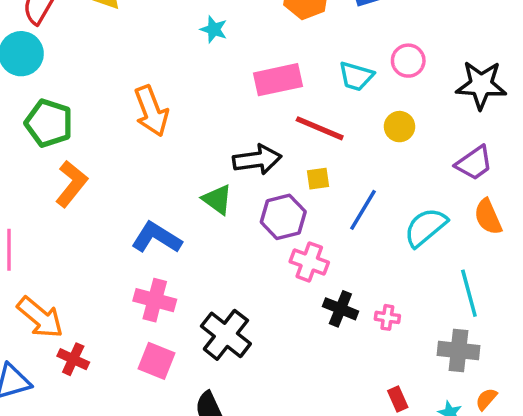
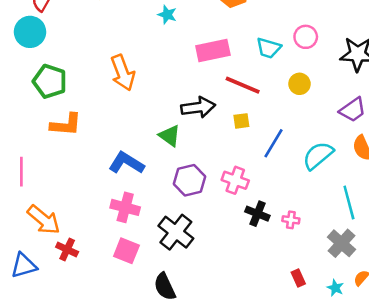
orange L-shape: (71, 184) -> (66, 125), turned 56
purple hexagon: (283, 217) -> (189, 180), moved
gray cross: (459, 350) -> (342, 243), turned 36

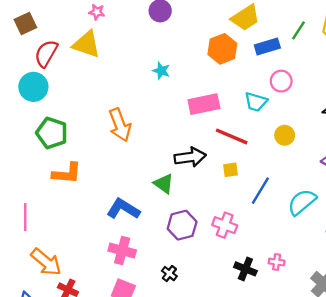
pink circle: (306, 37) -> (281, 81), moved
black cross: (257, 214) -> (245, 269), moved
black cross: (176, 232) -> (169, 274), size x0.5

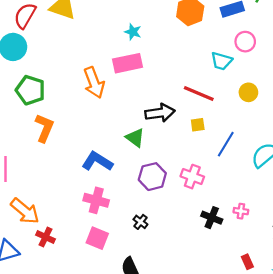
pink rectangle: (204, 104) -> (128, 63), moved
orange L-shape: (67, 173) -> (44, 128), turned -72

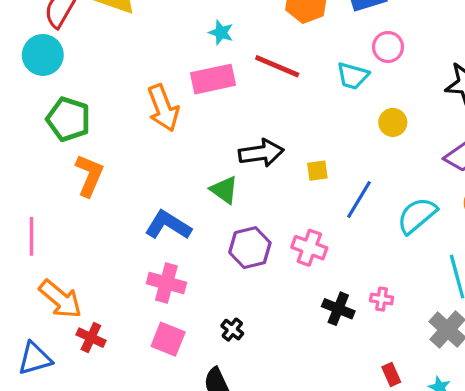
red line: (199, 93) -> (277, 66), moved
black cross: (140, 222) -> (232, 330), moved

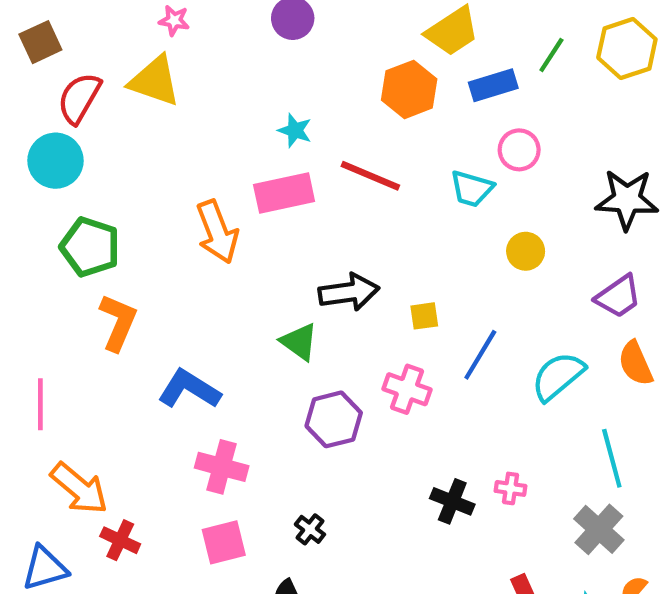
blue L-shape: (168, 225) -> (189, 389), moved
pink cross: (309, 248) -> (407, 389), moved
pink square: (168, 339) -> (224, 542), turned -36

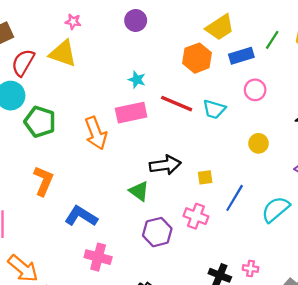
cyan trapezoid: (472, 189) -> (214, 109), moved
green pentagon: (90, 247) -> (40, 122), moved

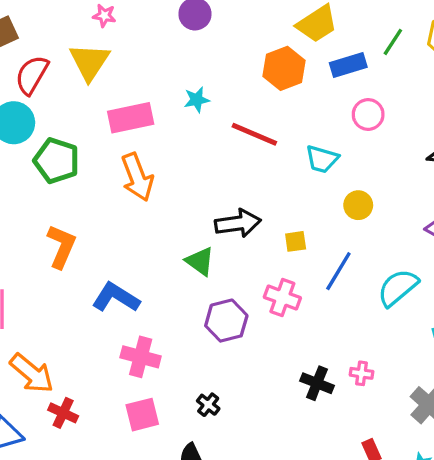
yellow triangle: (63, 53) -> (89, 62), turned 44
cyan star: (137, 80) -> (197, 100), turned -30
cyan trapezoid: (214, 109) -> (322, 159), moved
pink rectangle: (131, 113) -> (131, 118), moved
yellow circle: (258, 143) -> (358, 205), moved

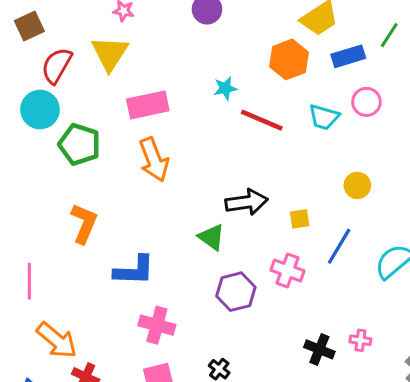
cyan star: (197, 100) -> (225, 88), moved
cyan trapezoid: (322, 159) -> (324, 117), moved
blue L-shape: (116, 297) -> (134, 270), turned 150

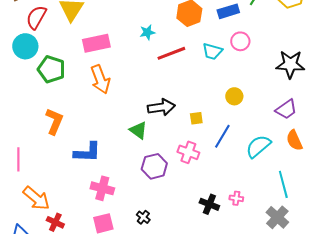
red line: (262, 120) -> (171, 53), turned -44

